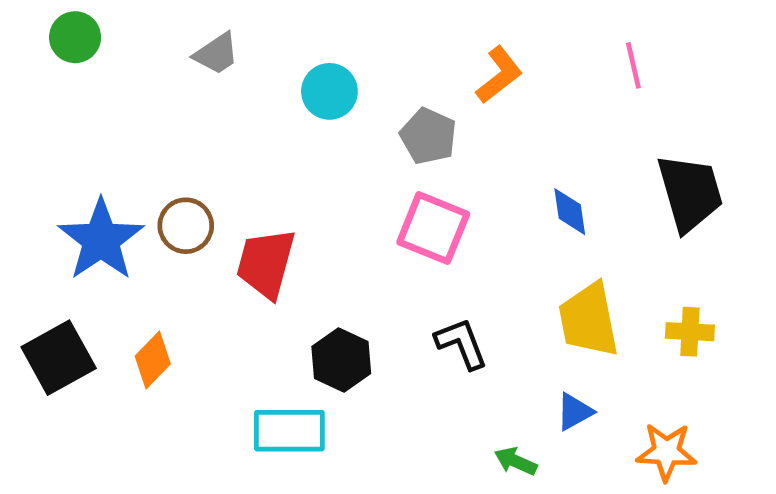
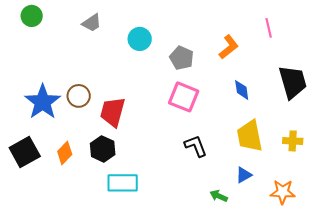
orange L-shape: (499, 75) -> (229, 47), moved
black hexagon: (341, 360) -> (103, 149), moved

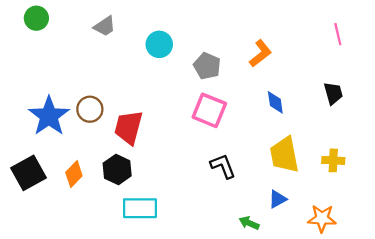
pink line: (269, 28) -> (338, 34), moved
black trapezoid: (293, 82) -> (333, 93), size x0.6

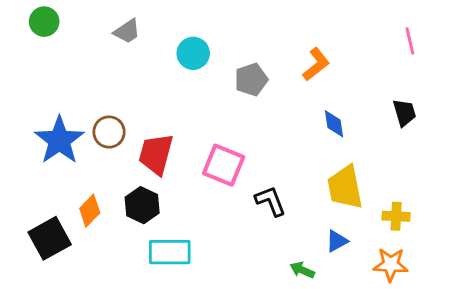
gray pentagon: (207, 66) -> (251, 80), turned 30
pink square: (209, 110) -> (224, 165), moved
yellow cross: (333, 160) -> (396, 216), moved
black square: (28, 173) -> (50, 238), moved

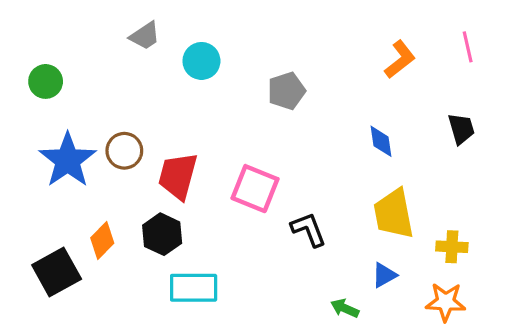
green circle: (44, 22) -> (46, 81), moved
cyan circle: (193, 53) -> (201, 61), moved
orange L-shape: (316, 64) -> (400, 59), moved

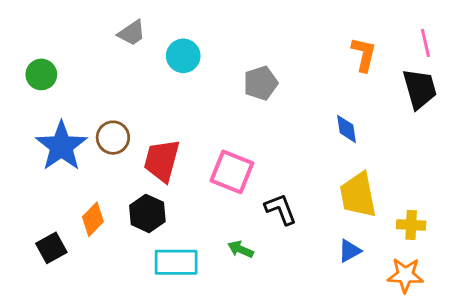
orange L-shape: (400, 59) -> (364, 54), turned -39
black trapezoid: (461, 129) -> (420, 89), moved, size x1.4
black square: (57, 272) -> (51, 248), size x0.7
green arrow: (345, 308) -> (241, 249), moved

